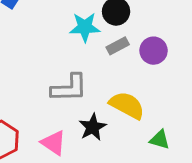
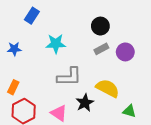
cyan star: (85, 27) -> (56, 44), moved

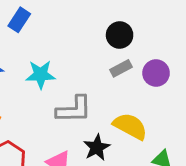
cyan star: (56, 44) -> (41, 75), moved

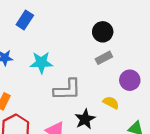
purple circle: (156, 73) -> (130, 80), moved
yellow semicircle: (130, 126) -> (111, 103), size x0.6

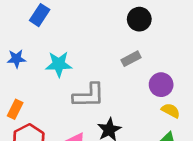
black circle: (103, 32) -> (139, 19), moved
yellow semicircle: (111, 103) -> (171, 111), moved

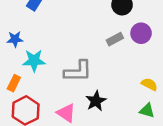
cyan star: (59, 64) -> (34, 61), moved
purple circle: (161, 85) -> (141, 33), moved

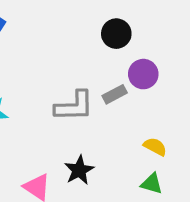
gray rectangle: (115, 39) -> (115, 94), moved
gray L-shape: (78, 71) -> (74, 106), moved

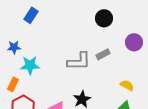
purple circle: (143, 74) -> (134, 42), moved

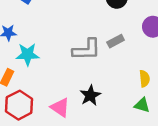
yellow semicircle: (127, 85) -> (144, 79), turned 56

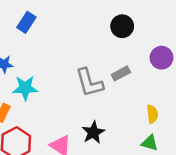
gray L-shape: (87, 50) -> (89, 83), turned 76

